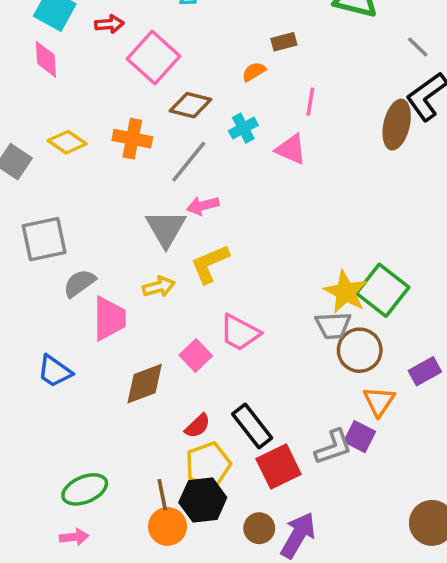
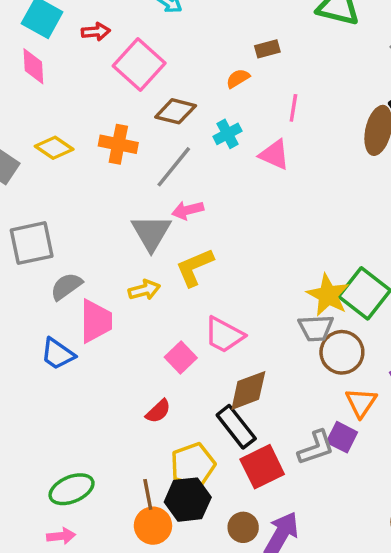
blue trapezoid: (55, 371) -> (58, 354), moved
brown diamond: (145, 384) -> (248, 390), moved
red semicircle: (198, 426) -> (158, 411), moved

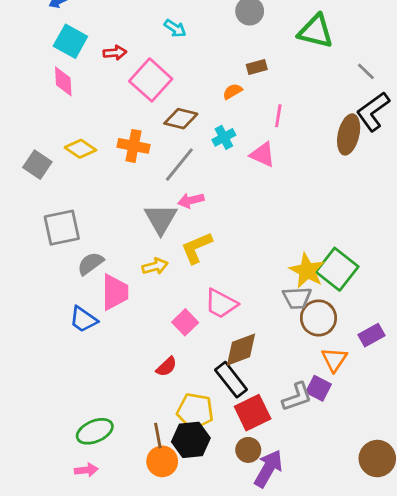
yellow pentagon: (193, 465) -> (195, 411), turned 30
brown circle: (243, 527) -> (248, 450), moved

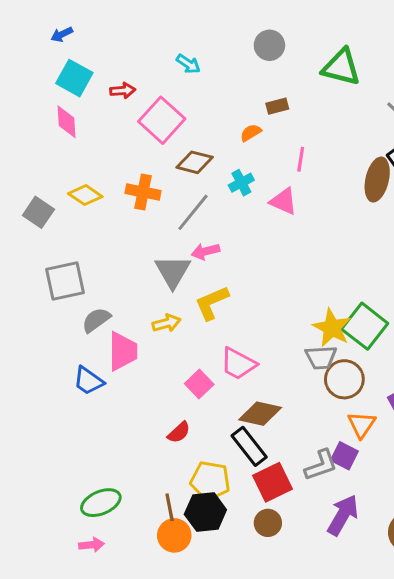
brown diamond: (241, 350) -> (260, 414), turned 33
purple arrow: (268, 469) -> (343, 515), moved

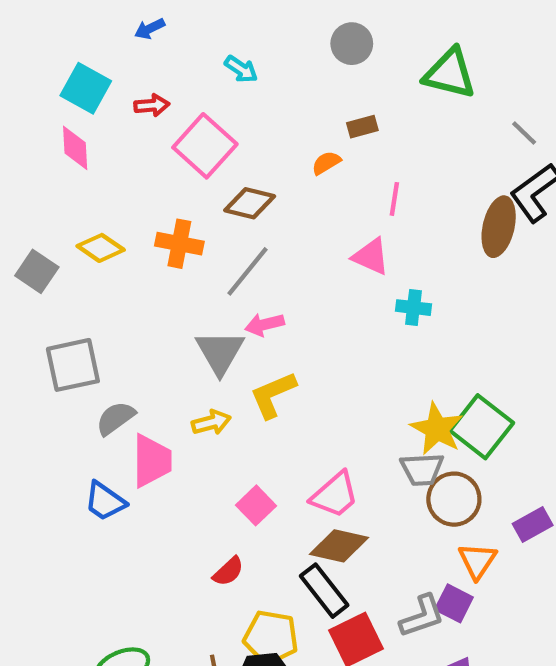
blue arrow: (62, 34) -> (150, 29), moved
cyan cross: (241, 183) -> (413, 308), moved, turned 35
pink trapezoid: (238, 364) -> (335, 495), moved, turned -69

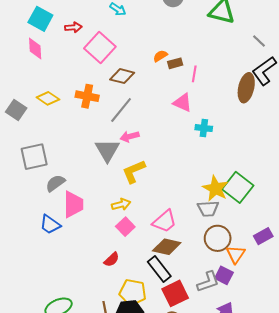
brown rectangle: (362, 127) -> (175, 63), moved
yellow arrow: (211, 422) -> (121, 204), moved
brown circle: (454, 499) -> (218, 238), moved

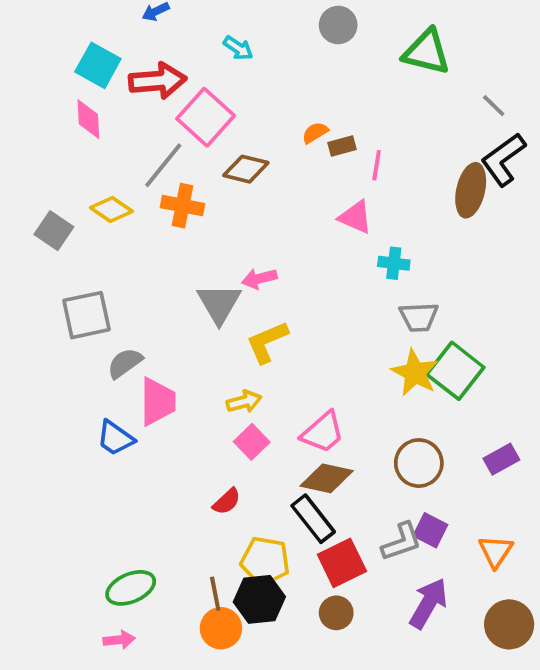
red arrow: (73, 27) -> (158, 81), size x1.8
gray line: (121, 110) -> (163, 165), moved
gray trapezoid: (208, 209) -> (419, 317), moved
orange triangle: (236, 254) -> (496, 551), moved

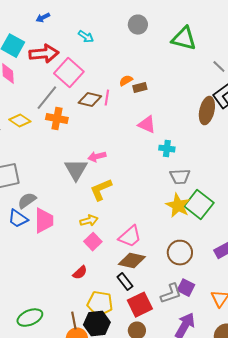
pink line: (377, 165) -> (107, 98), moved
blue trapezoid: (115, 438) -> (18, 219), moved
black rectangle: (313, 519) -> (125, 282), size x0.7

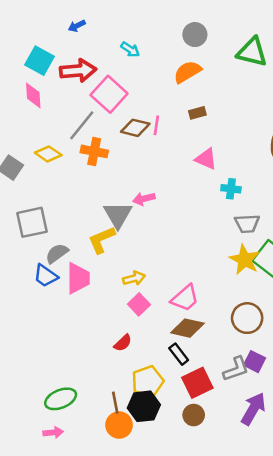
orange semicircle: (126, 81) -> (187, 72), moved, size x1.6
yellow L-shape: (101, 190) -> (102, 240), moved
yellow pentagon: (100, 304) -> (148, 381), turned -30

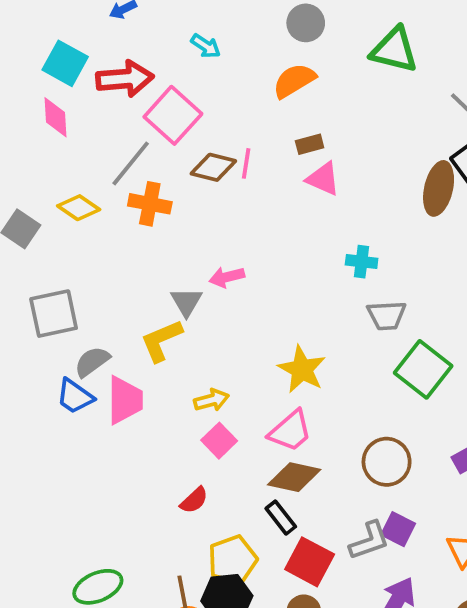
pink triangle: (206, 159) -> (323, 179), moved
gray triangle: (118, 215) -> (186, 302), size x0.7
yellow star: (245, 260) -> (302, 369), moved
red square: (197, 383) -> (310, 562), turned -36

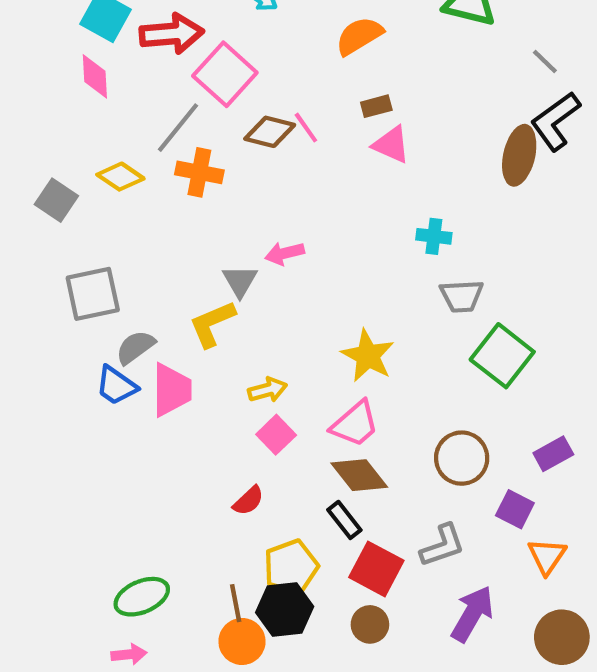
pink line: (246, 163) -> (306, 128), turned -44
brown diamond: (294, 477) -> (359, 475), turned 39
purple square: (398, 529) -> (515, 509), moved

